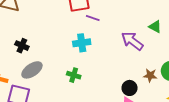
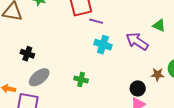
cyan cross: (82, 43) -> (103, 45), moved, turned 30

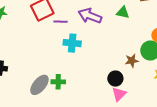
purple arrow: (137, 41) -> (90, 16), moved
gray ellipse: (39, 77) -> (39, 85), moved

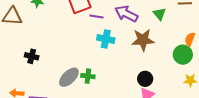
green triangle: (123, 12) -> (159, 14), turned 32
brown star: (132, 61) -> (143, 40), moved, size x1.6

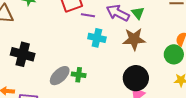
green triangle: (159, 14) -> (138, 13), moved
black cross: (32, 56) -> (23, 54), size x1.6
black circle: (145, 79) -> (136, 78), size x1.6

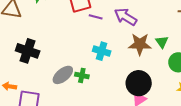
green triangle: (138, 13) -> (162, 42), moved
cyan cross: (97, 38) -> (102, 51), moved

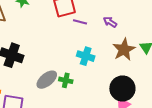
purple arrow: (126, 17) -> (110, 22), size x0.6
brown star: (140, 44) -> (124, 50), turned -30

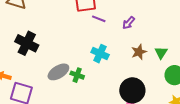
purple arrow: (110, 22) -> (129, 23), turned -88
brown star: (124, 50) -> (139, 52), size x0.7

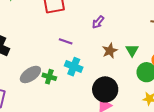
purple line: (99, 19) -> (66, 41), moved
cyan cross: (100, 54) -> (74, 67), moved

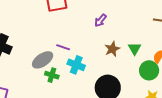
purple line: (66, 41) -> (63, 47), moved
gray ellipse: (30, 74) -> (43, 60), moved

